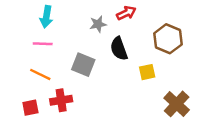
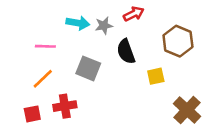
cyan arrow: (46, 17) -> (78, 23), moved, turned -90
orange line: (40, 74) -> (43, 79), turned -70

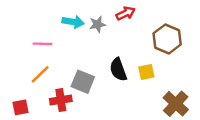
black semicircle: (126, 52) -> (118, 70), moved
gray square: (88, 68) -> (83, 82), moved
red square: (32, 114) -> (21, 107), moved

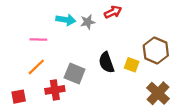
brown hexagon: (167, 39) -> (156, 50), moved
yellow square: (146, 72) -> (132, 65), turned 32

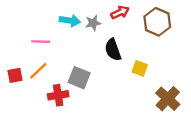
brown hexagon: (156, 50) -> (157, 22), moved
black semicircle: (106, 63) -> (113, 50), moved
red square: (19, 97) -> (15, 75), moved

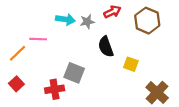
orange line: (38, 71) -> (17, 53), moved
red square: (15, 75) -> (16, 84), moved, turned -32

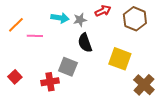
black semicircle: (106, 47) -> (85, 43), moved
orange line: (17, 53) -> (16, 25), moved
yellow square: (131, 64) -> (120, 59), size x1.6

